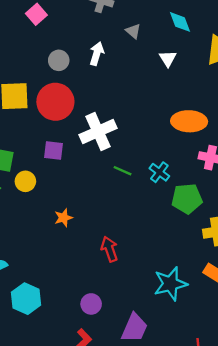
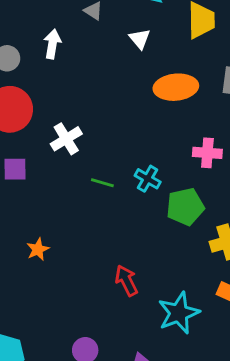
orange ellipse: (189, 121) -> (176, 87), moved
white cross: (98, 132) -> (66, 139), size x0.7
red arrow: (109, 249) -> (126, 281), moved

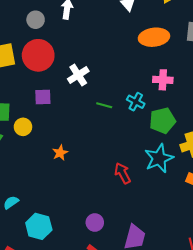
pink cross: (207, 153) -> (163, 80), moved
cyan star: (179, 313) -> (159, 158), moved

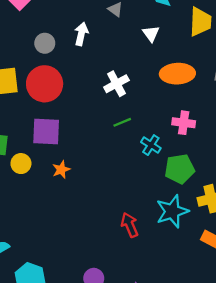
white cross: (78, 75) -> (116, 84), moved
purple square: (43, 97) -> (46, 131), size x1.5
green line: (104, 105) -> (122, 122), moved, turned -42
orange star: (60, 153) -> (61, 170), moved

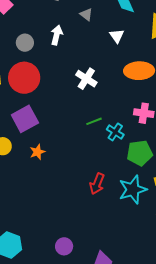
white cross: (116, 84) -> (86, 79), turned -30
green line: (122, 122) -> (94, 121), moved
purple square: (46, 131) -> (25, 119), turned -32
red arrow: (130, 225) -> (97, 184), moved, turned -135

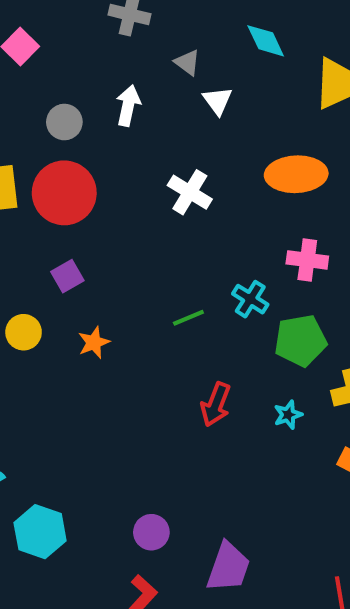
white triangle: (117, 36) -> (218, 101), moved
purple square: (25, 119) -> (67, 276), size x0.6
green line: (94, 121) -> (188, 318), moved
cyan star: (133, 190) -> (288, 415), size x0.5

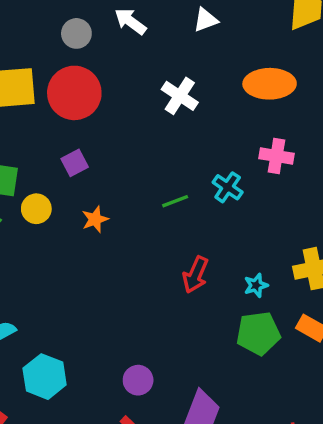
white triangle: (218, 101) -> (206, 20), turned 44
white arrow: (128, 106) -> (130, 21), turned -68
green pentagon: (300, 341) -> (258, 333), moved

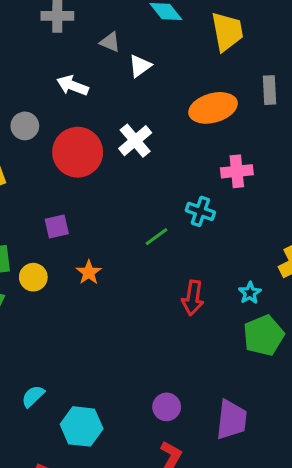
gray circle: (76, 33) -> (25, 126), moved
red circle: (74, 93) -> (78, 152), moved
white cross: (180, 96) -> (135, 141), turned 32
purple square: (75, 163) -> (57, 227), turned 30

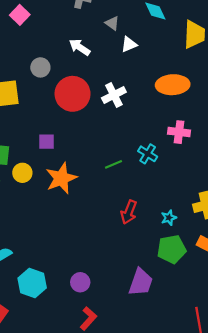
orange star: (89, 272) -> (61, 178), size x1.8
purple circle: (167, 407) -> (80, 282), moved
purple trapezoid: (232, 420) -> (141, 282), moved

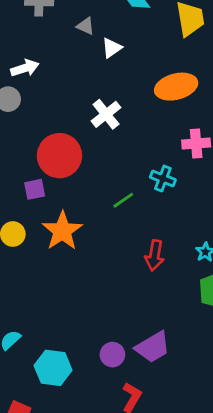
white arrow: (80, 47) -> (25, 68), moved, turned 140
red circle: (73, 94) -> (59, 156), moved
purple trapezoid: (141, 282) -> (153, 347), moved, turned 52

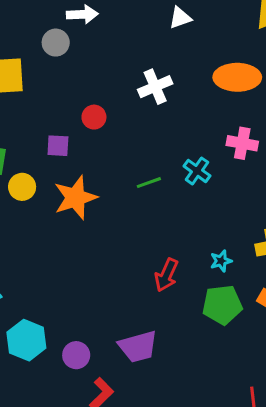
red circle: (59, 156) -> (94, 117), size x0.5
red arrow: (155, 255) -> (166, 275), moved
purple circle: (112, 355) -> (76, 355), moved

